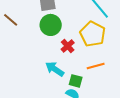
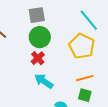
red cross: (68, 46) -> (38, 58), moved
green square: (76, 81) -> (85, 95), moved

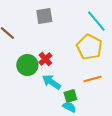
green circle: (40, 37) -> (27, 65), moved
green square: (85, 95) -> (70, 96), moved, turned -32

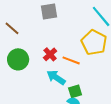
green circle: (27, 65) -> (18, 59), moved
orange line: (92, 79) -> (71, 60), moved, turned 36

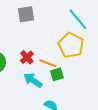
green square: (75, 91) -> (57, 74), moved

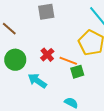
cyan arrow: (33, 80) -> (37, 81), moved

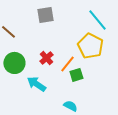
orange line: (68, 61) -> (67, 64), turned -72

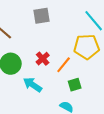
yellow pentagon: (90, 46) -> (87, 47), turned -30
green square: (76, 75) -> (75, 85), moved

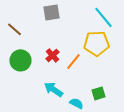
cyan arrow: (33, 85) -> (54, 89), moved
green square: (75, 85) -> (98, 93), moved

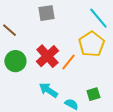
yellow pentagon: (96, 43) -> (91, 44), turned -30
red cross: (52, 55) -> (47, 56), size x1.6

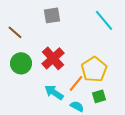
yellow pentagon: (91, 44) -> (94, 69), moved
orange line: (68, 62) -> (76, 83), moved

